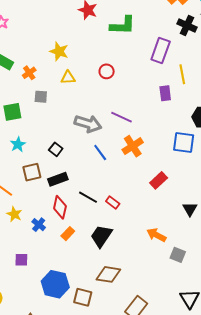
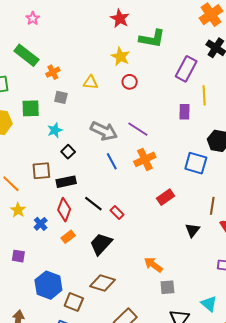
yellow star: (59, 51) -> (120, 56), moved
cyan star: (18, 144) -> (55, 130), moved
orange arrow: (156, 235) -> (153, 265), moved
gray square: (178, 255) -> (167, 287), moved, turned -35

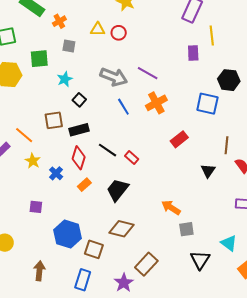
red circle: (130, 82) -> (119, 33), moved

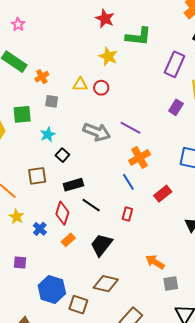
purple rectangle: (193, 53) -> (176, 107), turned 35
blue line: (123, 107) -> (128, 182), moved
black rectangle: (79, 130) -> (73, 185), moved
red rectangle: (132, 157) -> (127, 214), moved, turned 64

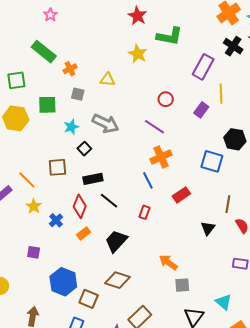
red circle: (101, 88) -> (166, 99), moved
gray arrow: (97, 132) -> (106, 123), moved

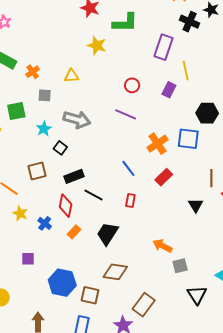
orange cross: (161, 157) -> (158, 144), moved

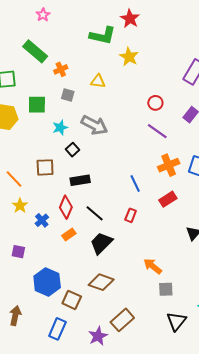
green L-shape: (125, 23) -> (103, 36), moved
purple line: (126, 114) -> (157, 131), moved
black line: (93, 195) -> (95, 213), moved

